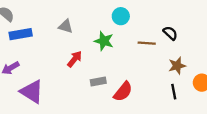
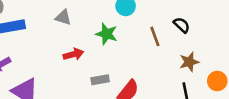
brown line: (147, 43) -> (155, 36), turned 66
red arrow: (75, 59) -> (73, 54), turned 36

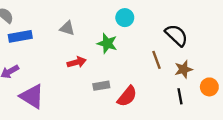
black semicircle: (182, 25) -> (176, 35), size x1.5
brown line: (155, 36) -> (156, 60), moved

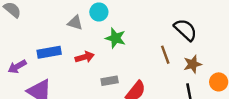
cyan circle: (125, 18) -> (99, 12), moved
blue rectangle: (20, 36) -> (49, 52), moved

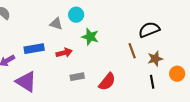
black semicircle: (185, 30) -> (149, 30), turned -65
gray rectangle: (110, 81) -> (77, 77), moved

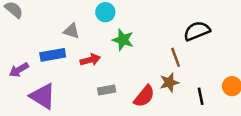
gray triangle: (56, 24) -> (71, 31), moved
brown star: (155, 59) -> (169, 82), moved

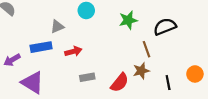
gray triangle: (71, 31) -> (57, 27), turned -40
green star: (123, 40) -> (128, 20), moved, turned -30

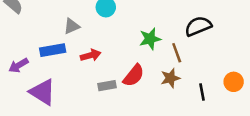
green star: (128, 20) -> (150, 39), moved
red semicircle: (120, 83) -> (134, 76), moved

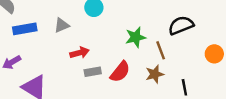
blue rectangle: (53, 50) -> (25, 29), moved
orange circle: (234, 82) -> (214, 54), moved
gray rectangle: (107, 86) -> (93, 72), moved

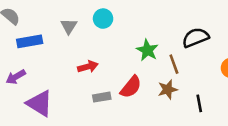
gray triangle: (62, 25) -> (69, 26), moved, turned -35
green star: (136, 37) -> (147, 50), turned -30
gray rectangle: (93, 72) -> (102, 97), moved

